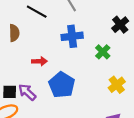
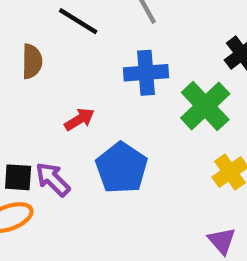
green cross: (103, 52) -> (205, 106), size x1.6
red arrow: (39, 61) -> (79, 119), turned -32

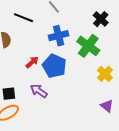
blue pentagon: (122, 168) -> (54, 66), moved
purple arrow: (53, 179) -> (39, 91), moved

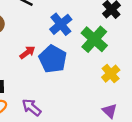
blue cross: (59, 36) -> (61, 24), turned -30
purple arrow: (39, 91) -> (32, 107), moved

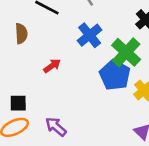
blue pentagon: (53, 59) -> (115, 75), moved

